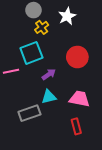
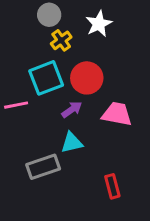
red circle: (77, 57) -> (87, 78), moved
pink trapezoid: (79, 99) -> (117, 114), moved

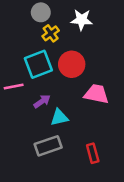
white star: (99, 24) -> (82, 20), turned 30
purple arrow: (72, 110) -> (42, 101), moved
gray rectangle: (43, 167) -> (48, 146), moved

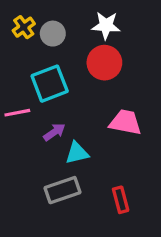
gray circle: (41, 12) -> (53, 34), moved
yellow cross: (51, 33) -> (24, 27), moved
red circle: (72, 64) -> (104, 63), moved

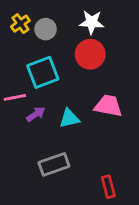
purple arrow: (54, 132) -> (36, 114), moved
cyan triangle: (77, 153) -> (69, 118), moved
red rectangle: (121, 200) -> (108, 187), moved

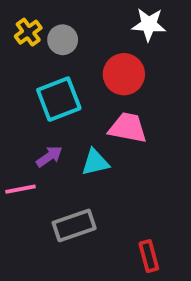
white star: (92, 22) -> (149, 24), moved
pink line: (15, 97) -> (21, 189), moved
pink trapezoid: (108, 106) -> (128, 128), moved

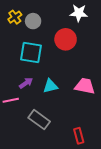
cyan square: (59, 99) -> (31, 53), turned 30
pink trapezoid: (128, 128) -> (85, 86), moved
gray rectangle: (74, 225) -> (39, 120), turned 55

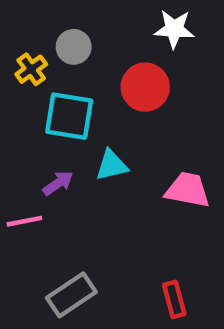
yellow cross: (15, 17) -> (31, 69), moved
cyan triangle: (50, 86) -> (112, 165), moved
gray rectangle: (39, 120) -> (71, 295), moved, turned -70

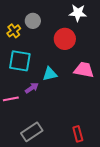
cyan square: (69, 116) -> (20, 61), moved
purple arrow: (58, 183) -> (32, 88), moved
pink trapezoid: (188, 190) -> (84, 70), moved

